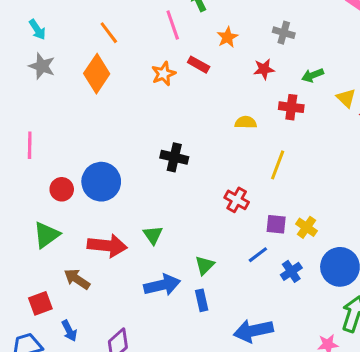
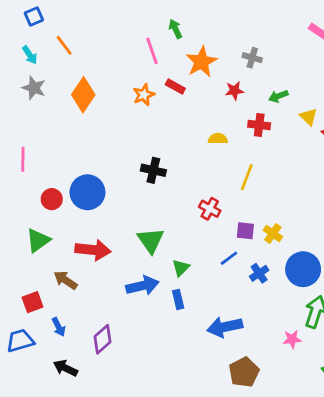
orange line: (109, 33) -> (64, 45), moved
orange star: (227, 37) -> (201, 62), size x1.6
green triangle: (153, 235) -> (151, 240), moved, size x1.5

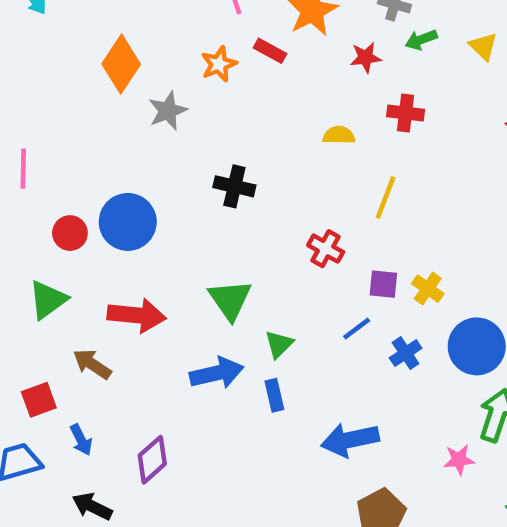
gray star: (34, 88) -> (168, 111), moved, turned 30
green arrow: (278, 96) -> (421, 40), moved
yellow triangle: (309, 117) -> (483, 46), moved

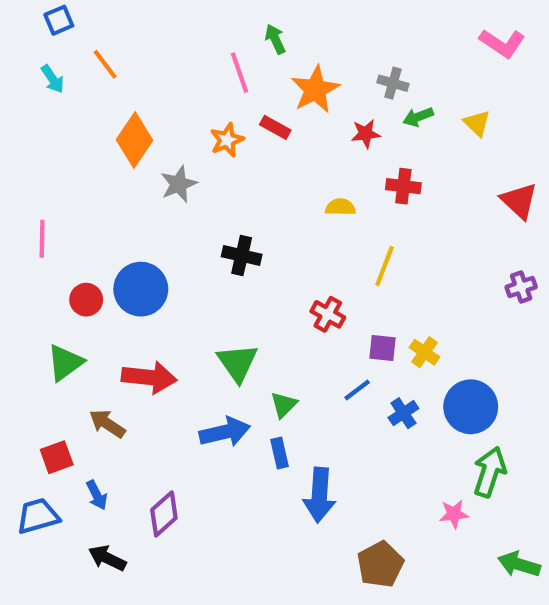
blue arrow: (350, 440) -> (319, 495), moved, turned -74

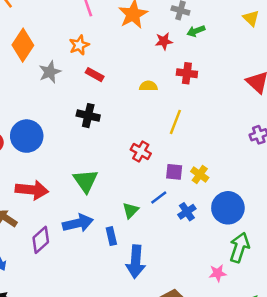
yellow triangle: (477, 123) -> (251, 18), moved
red rectangle: (275, 127) -> (95, 75), moved
green triangle: (284, 405) -> (131, 210), moved
purple diamond: (164, 514) -> (41, 240), moved

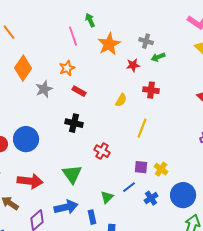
yellow semicircle: (148, 86) -> (121, 100), turned 120
red cross: (141, 151) -> (102, 151), moved

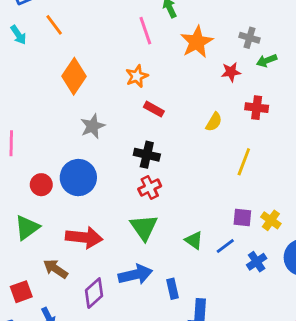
gray star: (44, 89) -> (93, 126), moved
red cross: (102, 151) -> (150, 188), moved, turned 35
green triangle: (107, 197) -> (194, 240), moved, turned -40

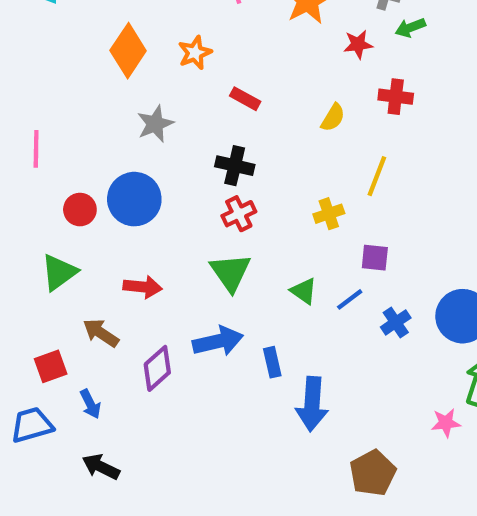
orange star: (137, 76) -> (195, 53), moved
yellow cross: (271, 220) -> (329, 214), moved, turned 36
red arrow: (84, 237) -> (143, 287), size x0.7

